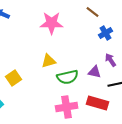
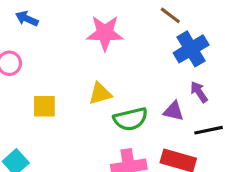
blue cross: (106, 33) -> (191, 49), size x1.5
yellow square: (14, 78) -> (44, 106), moved, turned 35

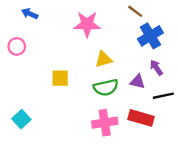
yellow triangle: (100, 94) -> (104, 59), moved
yellow square: (44, 106) -> (60, 78), moved

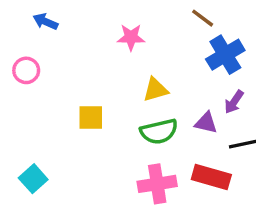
pink star: (87, 24) -> (131, 37), size x0.7
purple arrow: (156, 68) -> (234, 102), turned -112

